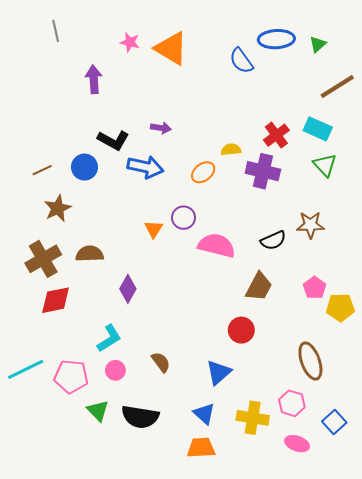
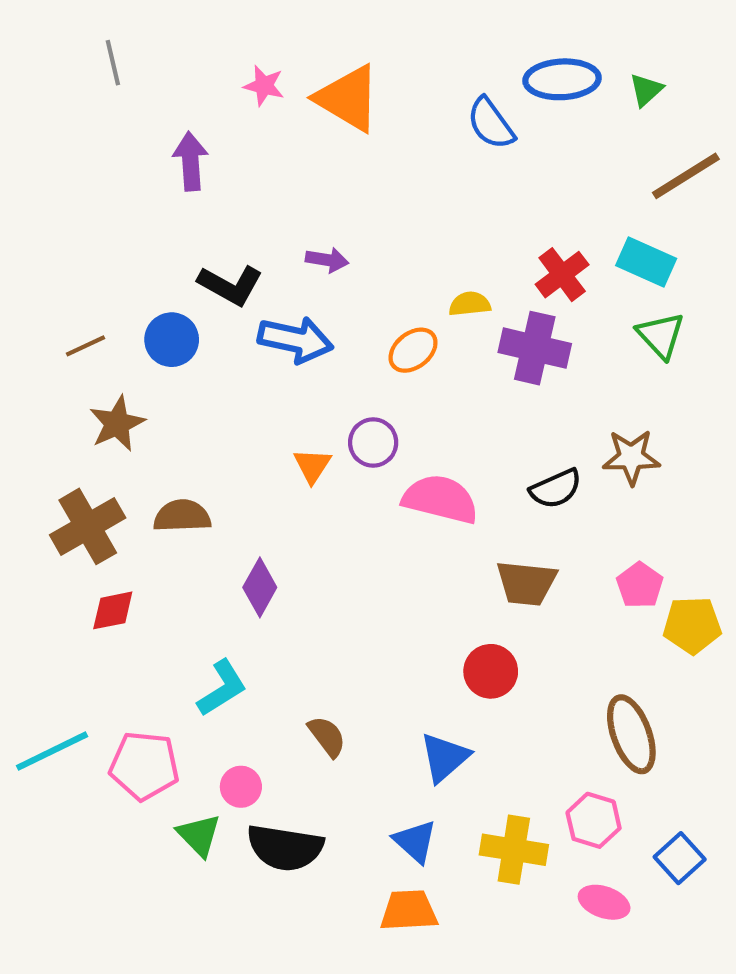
brown trapezoid: (259, 287) -> (526, 583), turned 68
red diamond: (56, 300) -> (113, 610), size x0.7
pink circle: (115, 370) -> (241, 787), moved

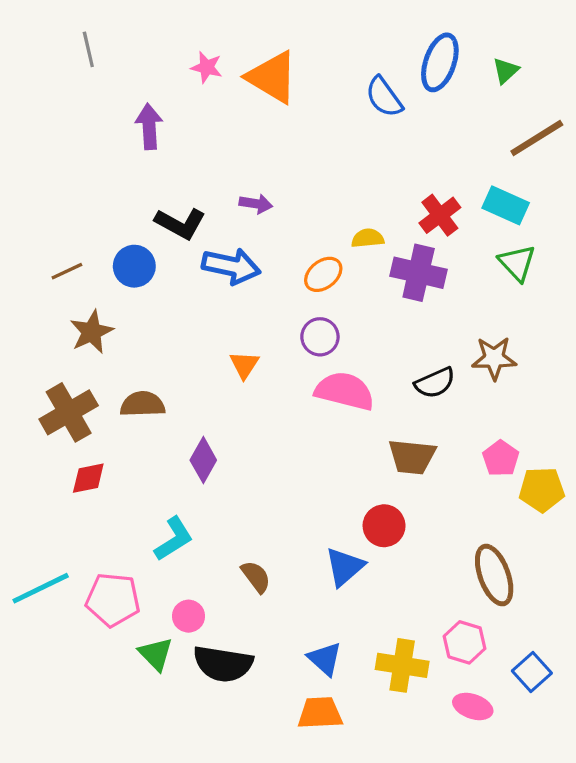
blue ellipse: (562, 79) -> (440, 62), turned -68
purple circle: (373, 442) -> (320, 337), moved
blue triangle: (445, 757) -> (345, 567), moved

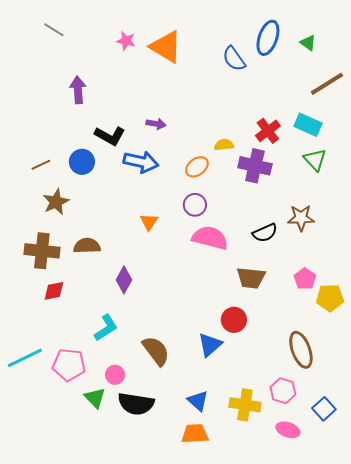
gray line: (88, 49) -> (54, 30), turned -45
green triangle: (506, 71) -> (308, 43), turned -42
purple arrow: (149, 127) -> (78, 90), moved
brown cross: (69, 412) -> (42, 251), turned 36
brown semicircle: (256, 577) -> (156, 351), size x1.5

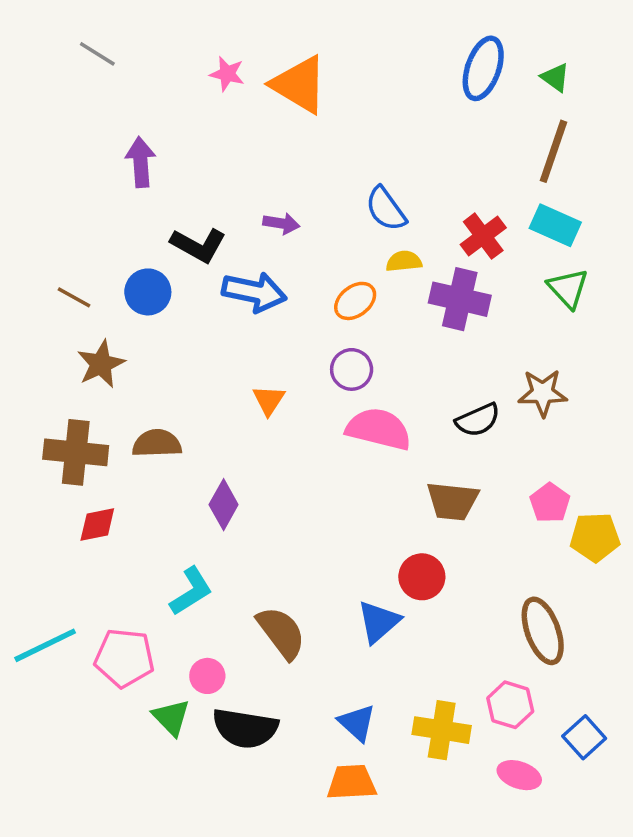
blue semicircle: (234, 59) -> (386, 209), moved
brown line: (327, 84) -> (553, 151), moved, turned -39
brown line: (41, 165) -> (74, 297), turned 54

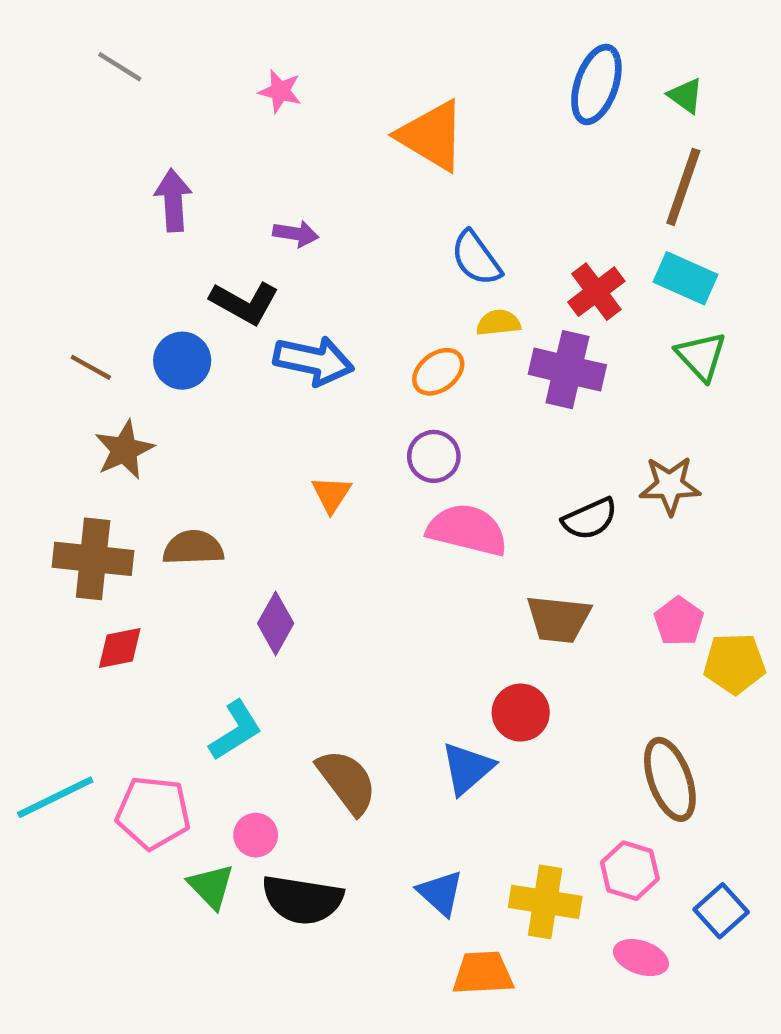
orange triangle: (299, 85) -> (432, 136), moved
purple arrow: (281, 223) -> (296, 234), moved
orange trapezoid: (352, 782) -> (483, 973), moved

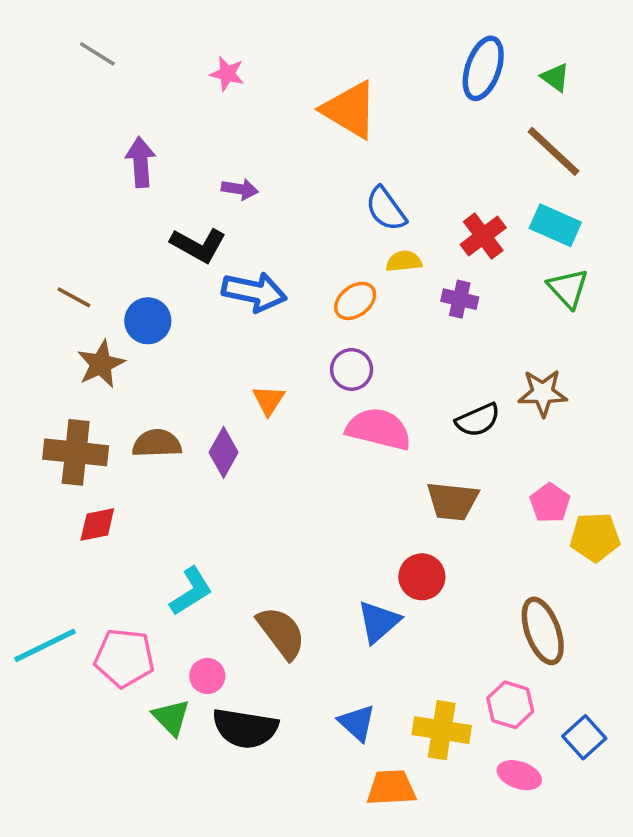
brown line: (683, 187) -> (554, 151), turned -66
blue circle: (182, 361) -> (148, 321), moved
purple cross: (567, 370) -> (460, 299), size x0.6
purple diamond: (276, 623) -> (224, 452), moved

